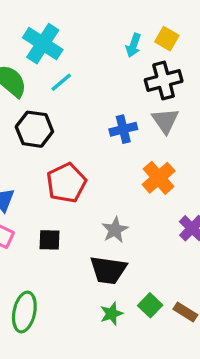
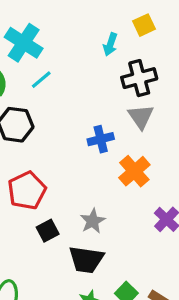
yellow square: (167, 39) -> (144, 25), moved, turned 35
blue cross: (123, 129) -> (101, 139), moved
red pentagon: (66, 183) -> (27, 190), moved
black square: (50, 240) -> (48, 231), moved, turned -30

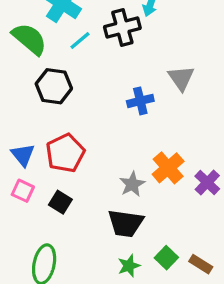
black cross: (139, 78) -> (122, 28), moved
orange cross: (134, 171) -> (168, 168), moved
black square: (48, 231) -> (60, 202), moved, turned -30

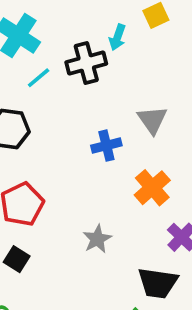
orange cross: (168, 168) -> (152, 188), moved
black trapezoid: (126, 223) -> (158, 283), moved

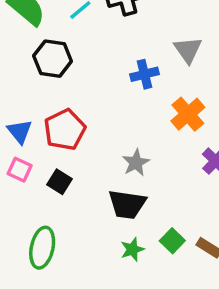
black trapezoid: (158, 283) -> (127, 204), moved

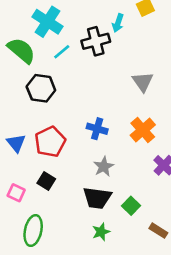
blue cross: (145, 74) -> (97, 129), moved, turned 30
pink square: (20, 170) -> (16, 193), moved
green square: (172, 241) -> (131, 206), moved

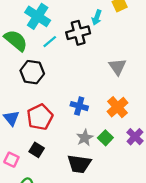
green square: (131, 206) -> (105, 138), moved

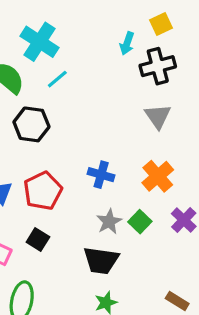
black cross: (78, 33) -> (158, 66), moved

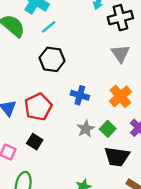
black hexagon: (31, 124) -> (52, 59), moved
black trapezoid: (101, 260) -> (117, 157), moved

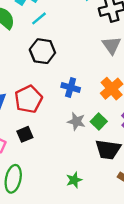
gray star: (86, 129) -> (76, 121), turned -30
black square: (35, 142) -> (25, 134), turned 35

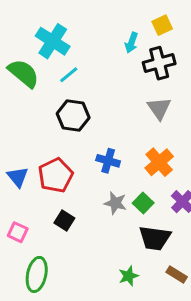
black square: (25, 134) -> (64, 221), moved, turned -35
green star: (74, 180) -> (129, 276), moved

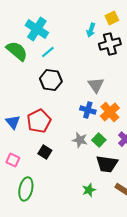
gray triangle: (159, 108) -> (96, 85), moved
blue cross: (108, 161) -> (88, 110), moved

